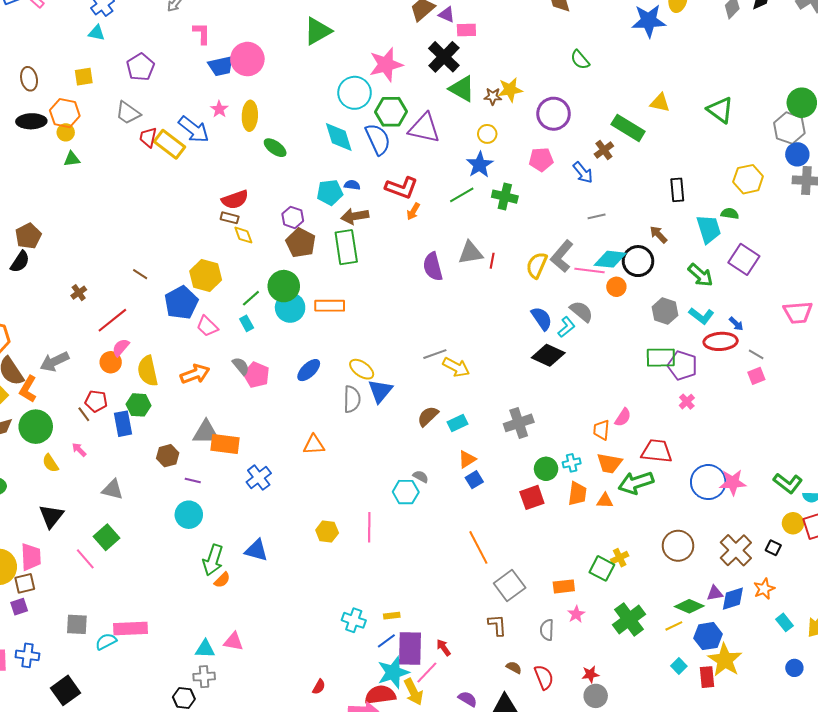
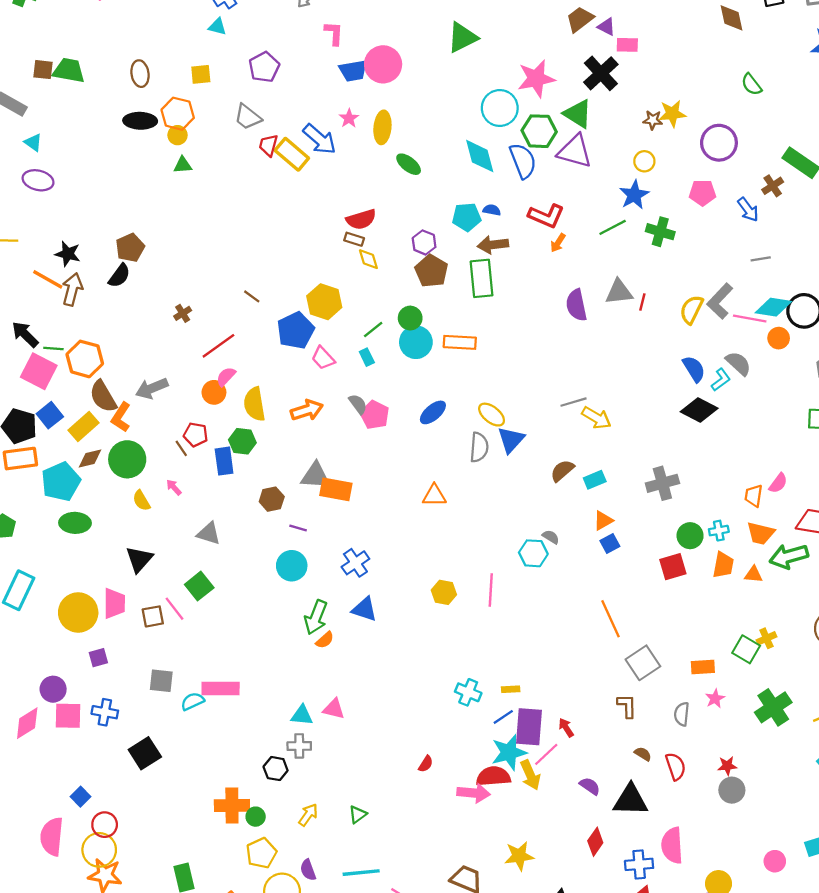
green triangle: (462, 89) -> (578, 114), moved
green circle: (284, 286) -> (410, 318), size x0.7
blue cross: (259, 478) -> (355, 563), moved
brown square: (25, 583) -> (153, 616), moved

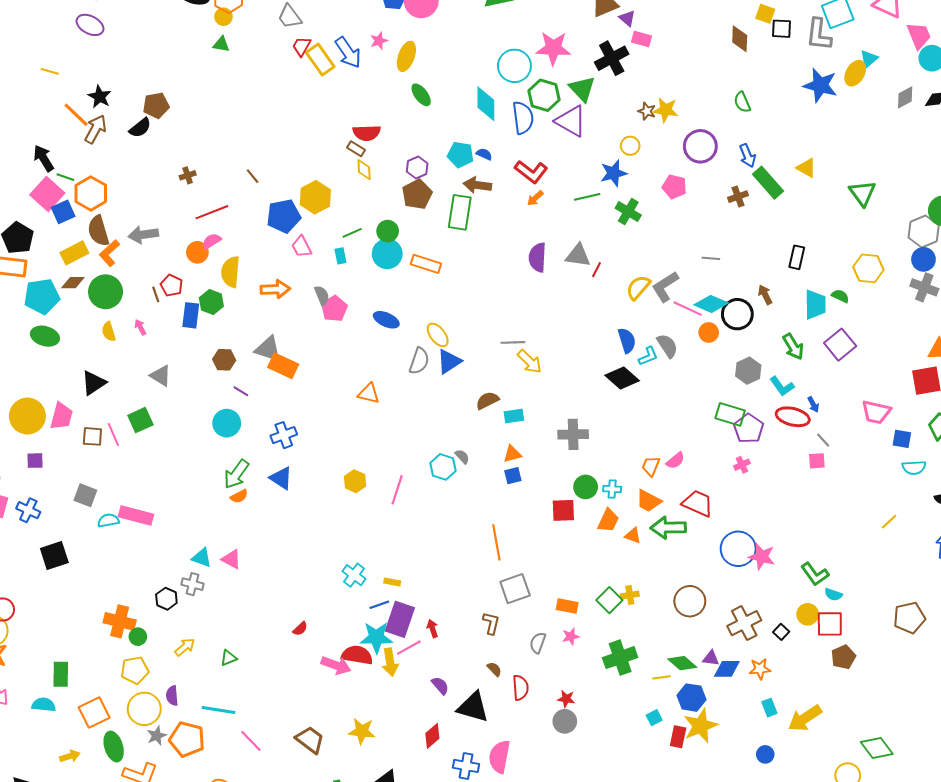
blue arrow: (748, 210) -> (747, 156), moved
blue ellipse: (433, 412) -> (386, 320), turned 50
blue square: (50, 415) -> (63, 212), moved

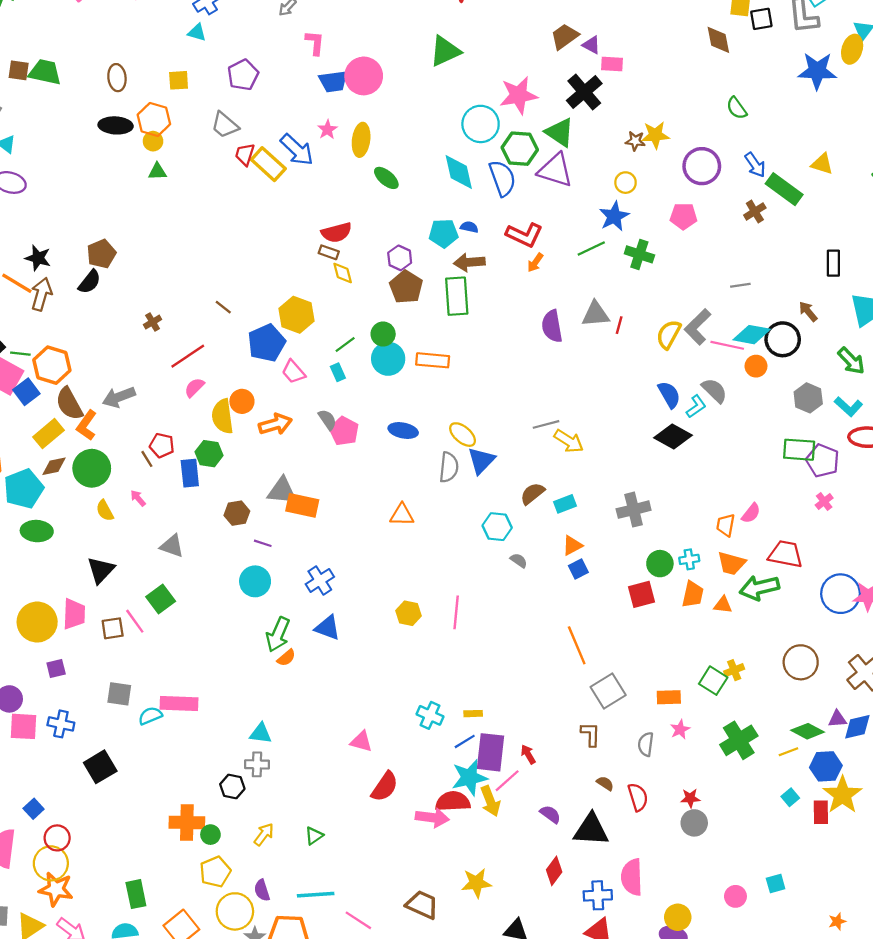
orange circle: (197, 252) -> (242, 401), moved
cyan hexagon: (443, 467) -> (497, 527), moved
pink triangle: (231, 559) -> (361, 742), moved
red semicircle: (300, 629) -> (385, 787), size x1.8

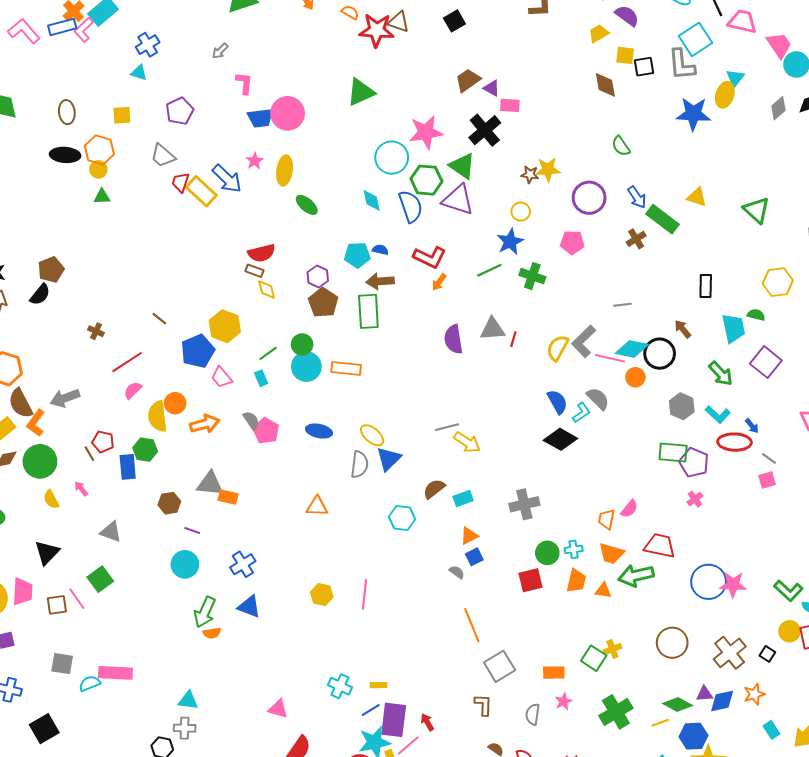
cyan diamond: (459, 172) -> (372, 200), size x0.7
brown cross: (153, 322) -> (96, 331), turned -35
orange rectangle: (302, 505) -> (228, 497), size x0.7
gray semicircle: (519, 560) -> (457, 572), moved
orange semicircle: (286, 658) -> (212, 633), turned 30

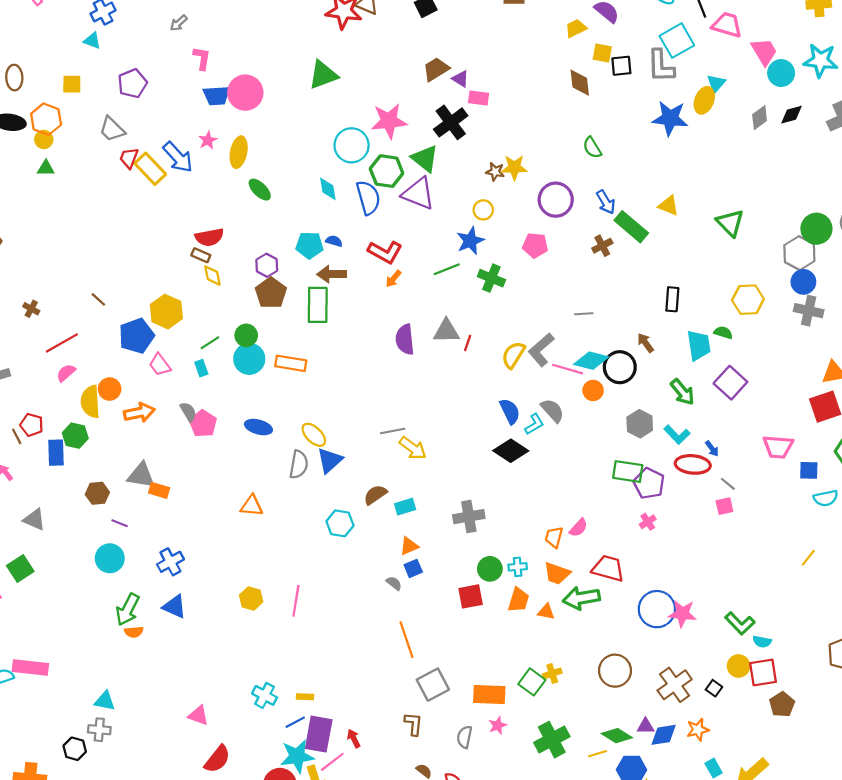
orange rectangle: (554, 673) -> (489, 694), size x1.4

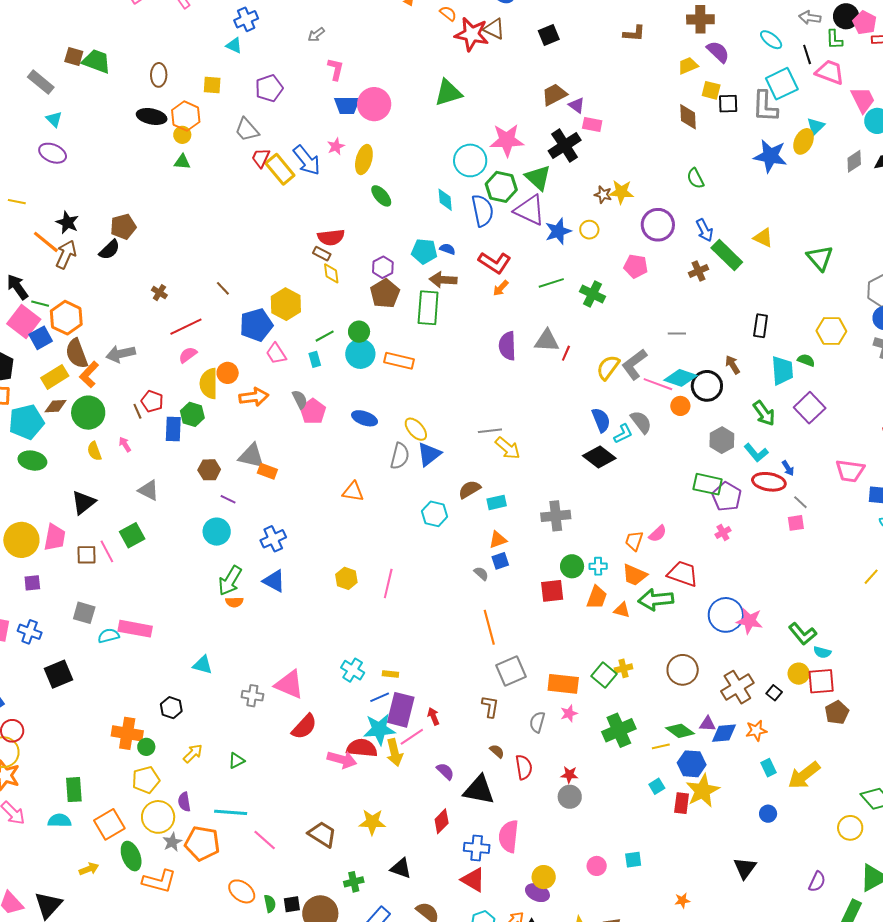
blue star: (470, 241) -> (558, 231), moved
pink triangle: (198, 715) -> (289, 684), size x1.5
gray cross: (99, 730) -> (252, 696), moved

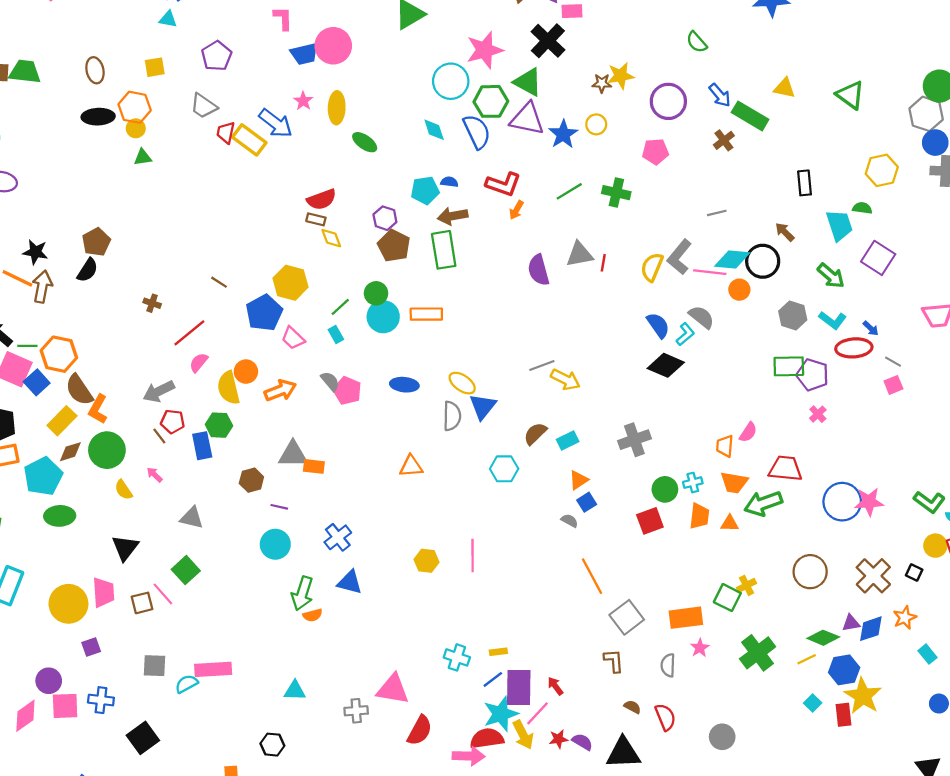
gray arrow: (121, 354) -> (159, 391), moved
red star: (569, 775) -> (558, 739), moved

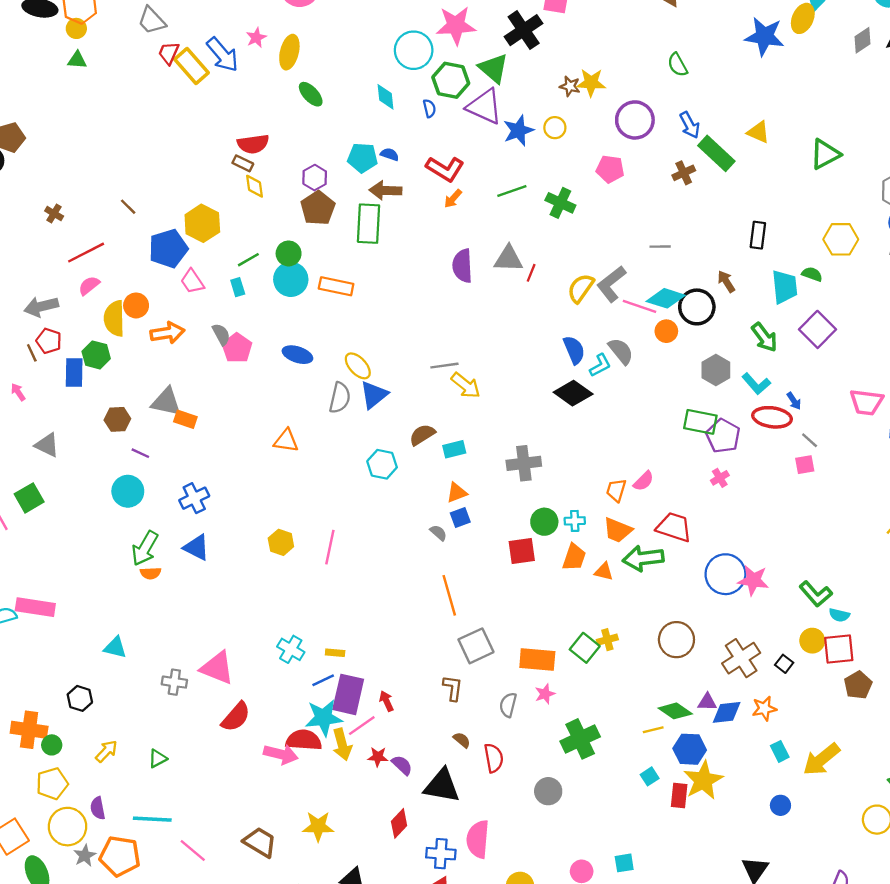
green triangle: (850, 95) -> (825, 154), turned 44
blue semicircle: (477, 132) -> (429, 108), size x0.5
green cross: (758, 653) -> (580, 739), moved

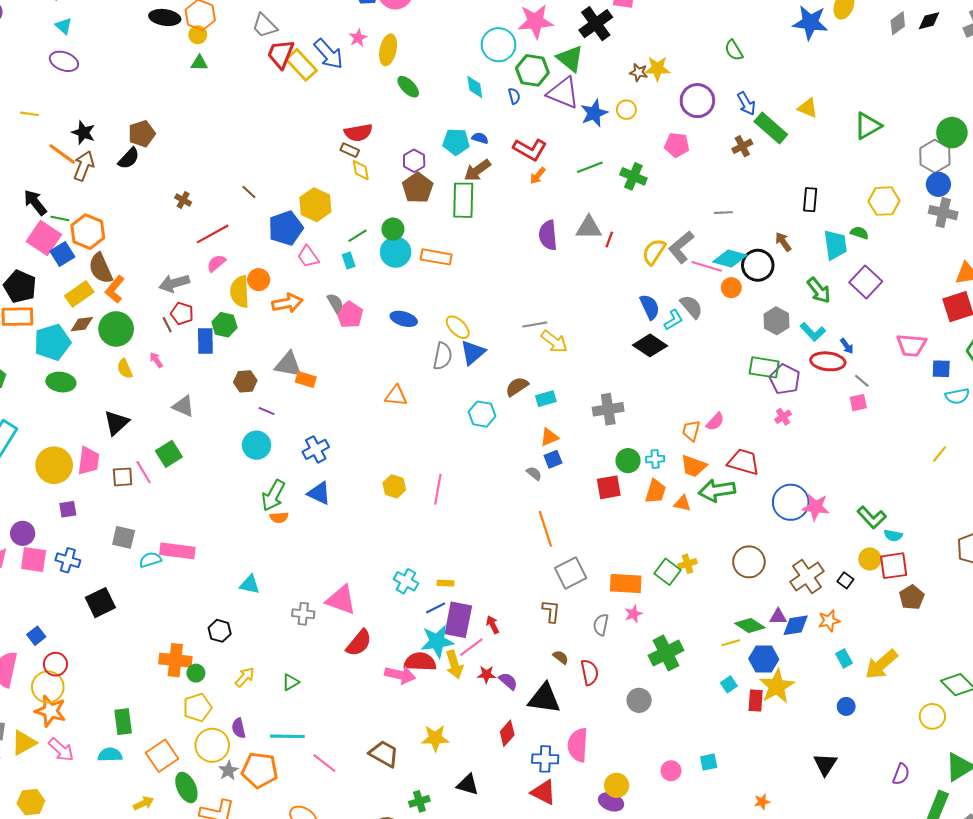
red trapezoid: (169, 53) -> (281, 54), size x1.4
brown arrow: (385, 190) -> (477, 170), turned -36

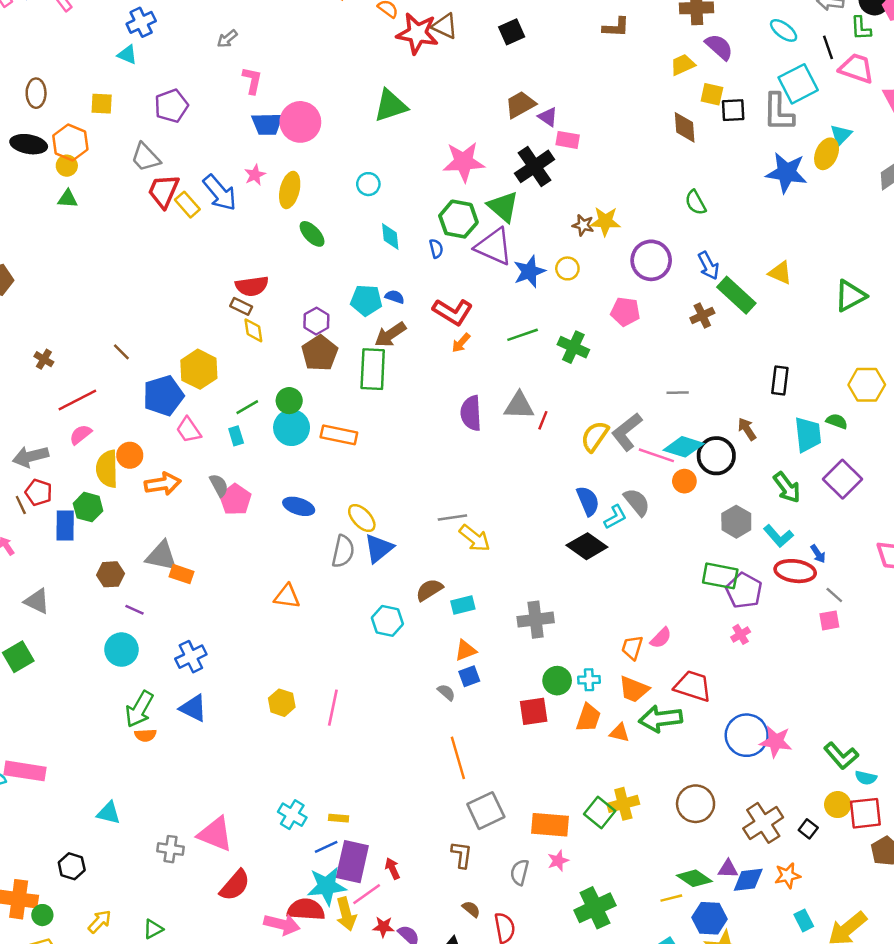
cyan circle: (499, 45) -> (368, 184), moved, size x0.6
yellow rectangle: (301, 65) -> (187, 205), size x0.7
yellow cross: (687, 564) -> (623, 804), size x1.4

